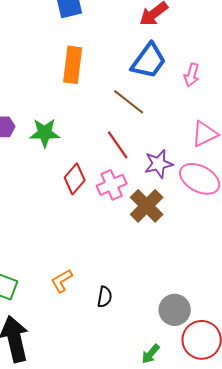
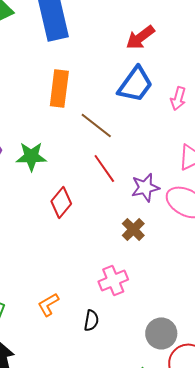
brown line: (129, 102) -> (96, 125), moved
pink cross: (112, 185) -> (113, 280), moved
brown cross: (147, 206) -> (133, 229), size x0.7

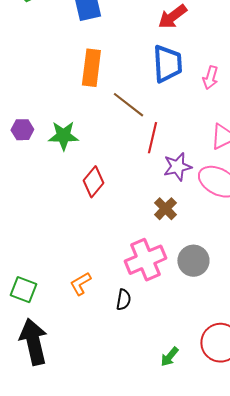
blue trapezoid: (135, 84) -> (167, 64), turned -39
red line: (104, 168) -> (152, 138), moved, turned 48
pink cross: (113, 280) -> (145, 260), size x1.4
gray circle: (161, 333) -> (193, 261), moved

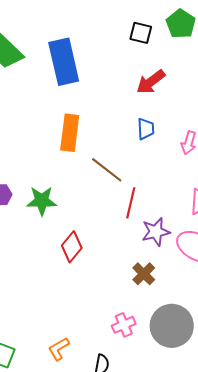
blue trapezoid: (167, 64) -> (146, 129), size x0.6
pink cross: (145, 260) -> (124, 325), size x0.6
gray circle: (193, 261) -> (172, 326), size x1.4

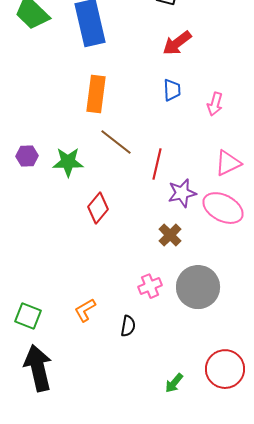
brown line: (107, 170) -> (116, 142), moved

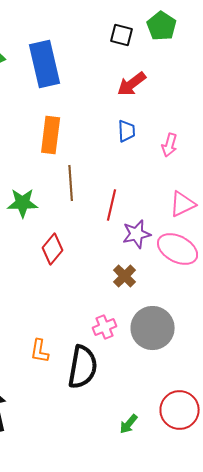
brown line: (116, 142) -> (71, 183), turned 48
orange L-shape: (85, 310) -> (40, 351), turned -50
black semicircle: (128, 326) -> (83, 367), size x2.0

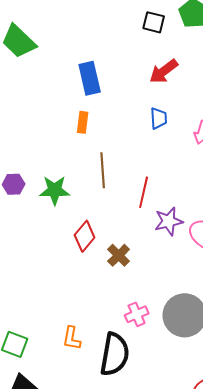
blue rectangle: (45, 64) -> (90, 78), moved, size x0.7
orange rectangle: (51, 135) -> (83, 122), size x0.6
brown cross: (125, 276) -> (119, 255), moved

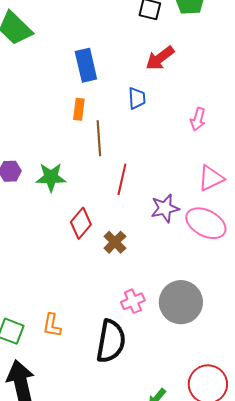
blue trapezoid: (159, 118) -> (137, 98), moved
brown line: (103, 170) -> (99, 138), moved
red line: (144, 192) -> (122, 179), moved
orange L-shape: (72, 338) -> (52, 325), moved

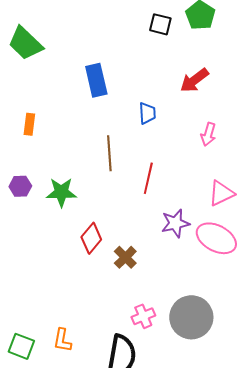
red arrow: (160, 58) -> (194, 80), moved
orange rectangle: (79, 109) -> (29, 124), moved
red line: (122, 179) -> (148, 178), moved

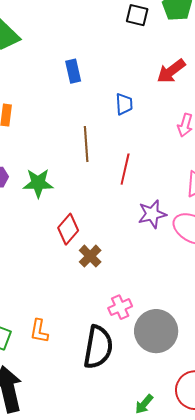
blue rectangle: (96, 80) -> (73, 71), size x0.7
brown cross: (125, 257) -> (90, 256), moved
gray circle: (191, 317) -> (156, 331), moved

